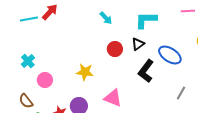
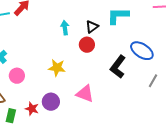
cyan arrow: (106, 18) -> (65, 28), moved, turned -144
black triangle: (138, 44) -> (92, 27), moved
gray line: (181, 93) -> (153, 81), moved

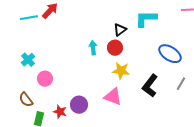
cyan arrow: (65, 28) -> (93, 48), moved
black L-shape: (118, 67) -> (150, 86), moved
yellow star: (57, 68) -> (121, 71), moved

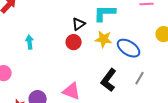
cyan arrow: (93, 48) -> (30, 42), moved
yellow star: (121, 71) -> (104, 39), moved

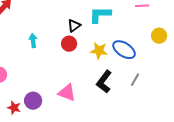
yellow star: (104, 39) -> (99, 51), moved
cyan arrow: (30, 42) -> (33, 41), moved

